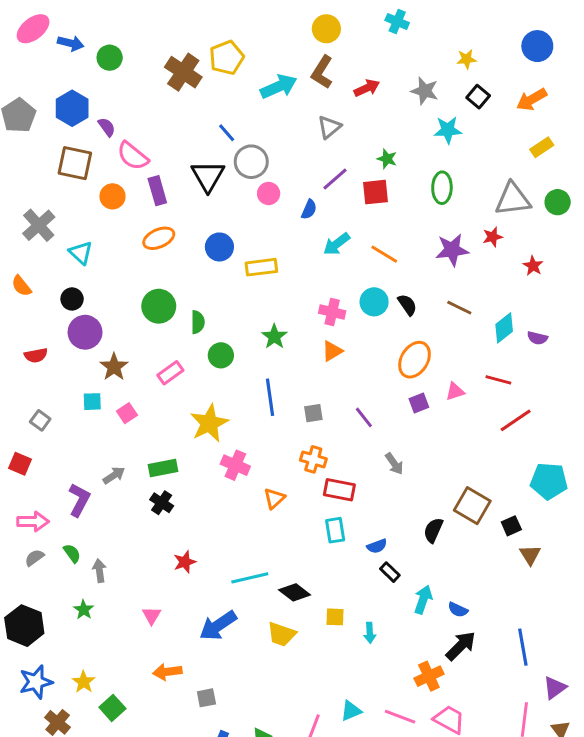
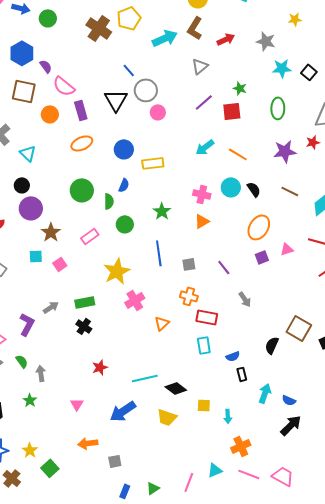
black square: (478, 97) -> (309, 72), moved
blue semicircle: (309, 209) -> (124, 185), moved
pink cross: (235, 465) -> (135, 300), turned 36
black rectangle: (390, 572) -> (242, 374), turned 32
orange cross: (429, 676) -> (241, 446), moved

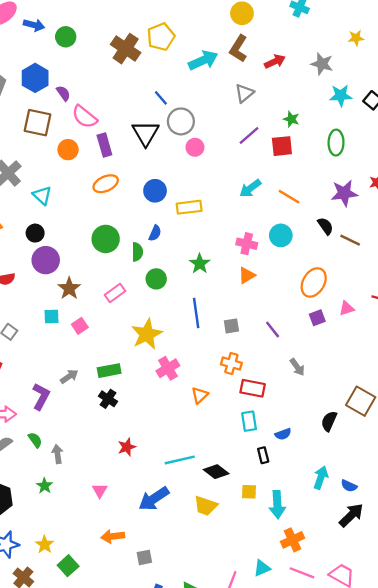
black semicircle: (254, 189) -> (325, 226), moved
black rectangle: (242, 374) -> (263, 455), moved
cyan arrow: (228, 416) -> (277, 505), size x1.6

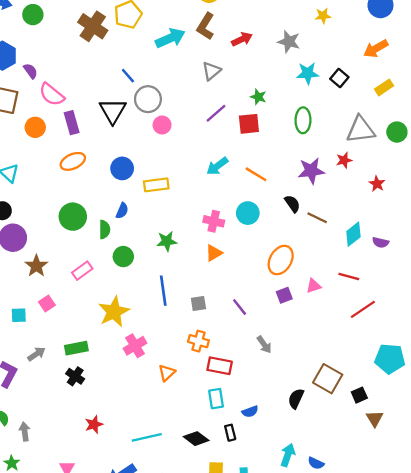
green star: (200, 264) -> (167, 241), turned 30
cyan square: (52, 317) -> (19, 315), moved
black diamond: (216, 472) -> (196, 439), moved

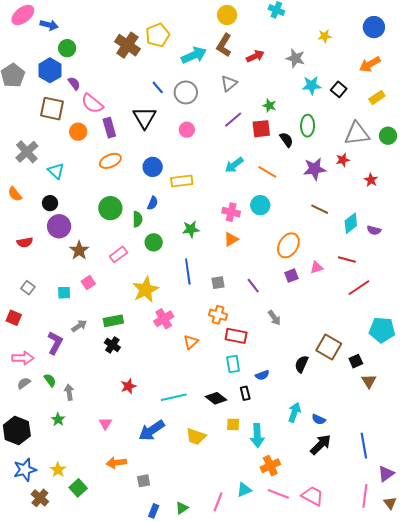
green circle: (33, 15) -> (67, 48), moved
gray circle: (148, 99) -> (186, 92), moved
black semicircle: (292, 204) -> (286, 140), moved

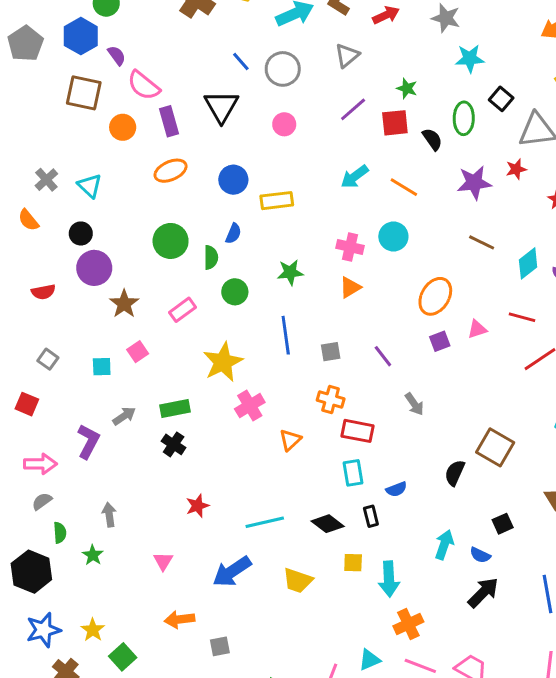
black square: (339, 89) -> (501, 99), moved
gray cross: (27, 152) -> (46, 180), moved, size x0.7
black square: (356, 361) -> (503, 524), moved
green semicircle: (50, 380) -> (60, 533), moved, turned 32

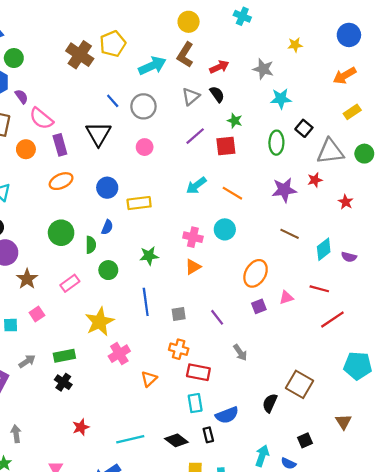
black semicircle: (432, 139) -> (217, 94), moved
blue semicircle: (396, 489) -> (227, 415), size x1.5

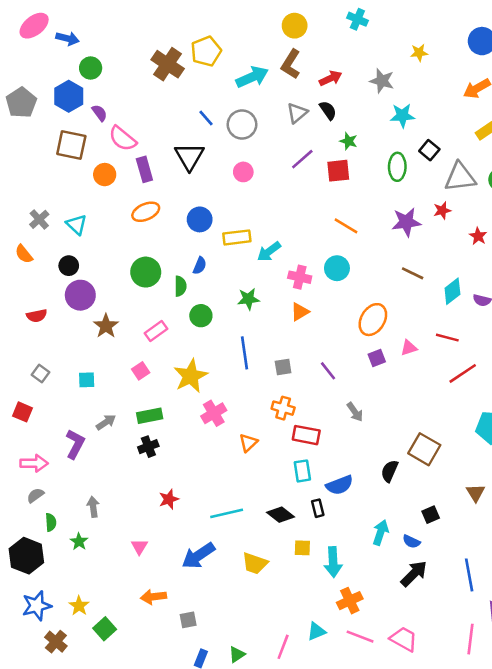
cyan arrow: (196, 185) -> (269, 252), moved
pink square: (37, 314) -> (141, 371), moved
black cross: (63, 382) -> (148, 447), turned 35

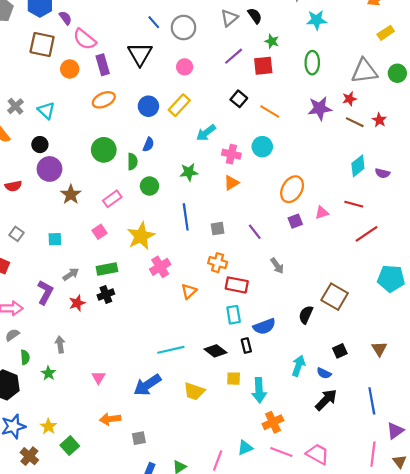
black square: (429, 150) -> (239, 99), moved
yellow rectangle: (237, 237) -> (179, 105), moved, turned -40
brown line: (413, 273) -> (355, 122), moved
brown triangle: (476, 493) -> (379, 349), moved
red star: (169, 499) -> (77, 303), moved

